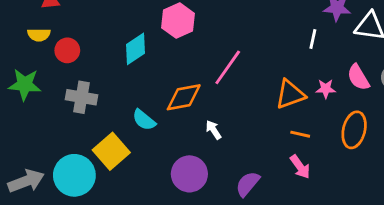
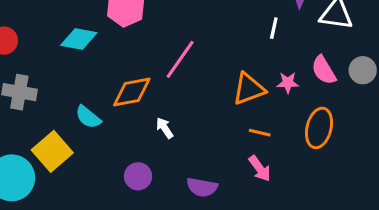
cyan diamond: (135, 49) -> (79, 39), turned 44
purple circle: (189, 174) -> (138, 176), size x0.7
purple semicircle: (248, 184) -> (202, 187), turned -120

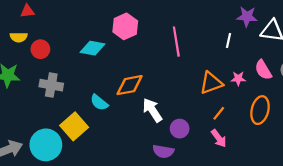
pink line: (180, 59) -> (176, 42), moved, turned -44
white arrow: (165, 128) -> (152, 110), size x1.6
orange line: (260, 133) -> (219, 113), turned -64
purple circle: (138, 176) -> (180, 129), moved
purple semicircle: (202, 187) -> (163, 151), moved

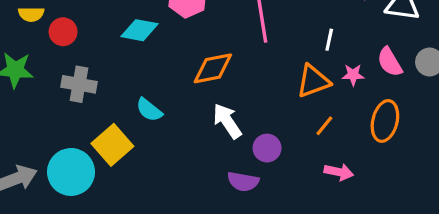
white line: (228, 41) -> (329, 40), moved
orange diamond: (130, 85) -> (213, 68), moved
pink arrow: (219, 138) -> (339, 172), moved, turned -42

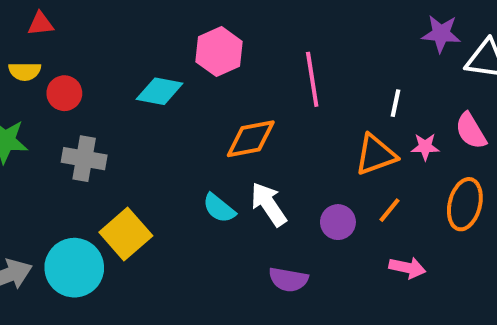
cyan semicircle: (149, 110) -> (219, 208), moved
purple circle: (267, 148) -> (338, 222), moved

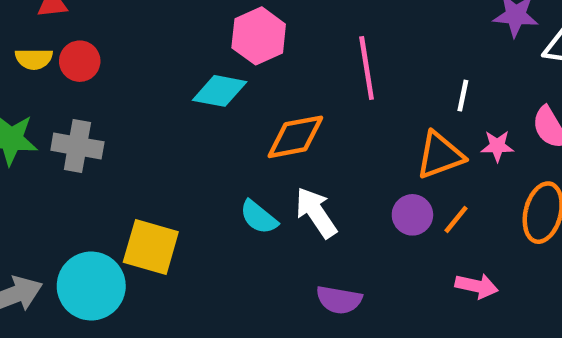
cyan diamond: (160, 91) -> (220, 91), moved
red circle: (64, 93) -> (80, 61), moved
gray cross: (84, 159) -> (77, 146), moved
purple circle: (338, 222) -> (412, 215), moved
yellow square: (126, 234) -> (151, 247), turned -33

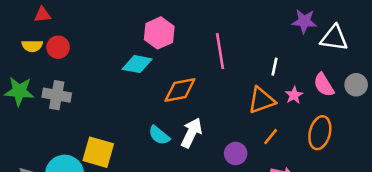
pink star: (497, 146) -> (294, 95), turned -30
white arrow: (316, 213) -> (192, 133), turned 60
purple circle: (412, 215) -> (236, 153), moved

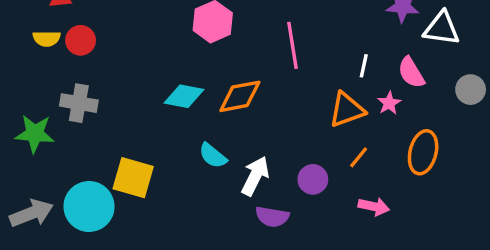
cyan diamond: (137, 64) -> (184, 96), moved
pink semicircle: (324, 85) -> (411, 73), moved
green star: (19, 91) -> (35, 134), moved
white arrow: (192, 133) -> (255, 176), moved

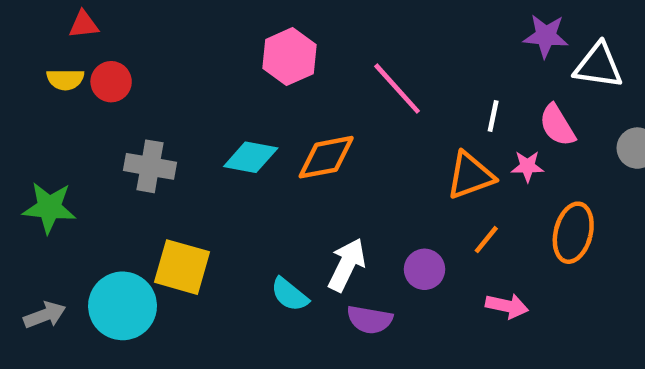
pink line: (292, 45) -> (397, 89), turned -33
gray cross: (79, 103) -> (150, 166), moved
pink star: (389, 103) -> (527, 166), turned 30
cyan semicircle: (213, 156) -> (290, 294), moved
gray arrow: (31, 213) -> (45, 315), size x0.7

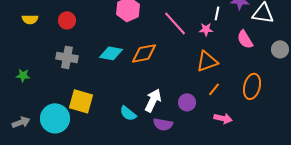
red circle: (111, 82) -> (67, 20), moved
white line: (493, 116) -> (217, 13), moved
pink star: (527, 166) -> (206, 29), moved
green star: (49, 208) -> (23, 75), size x0.6

